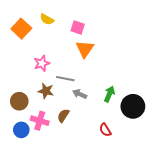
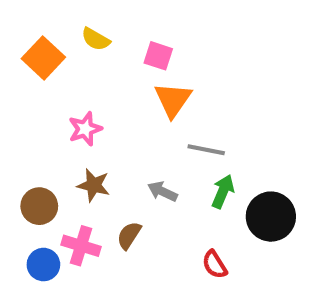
gray line: (65, 79) -> (206, 150), moved

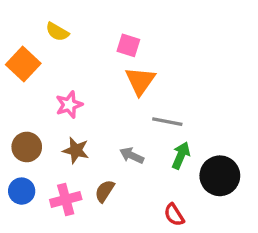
yellow semicircle: (96, 39) -> (57, 32), moved
orange square: (43, 58) -> (23, 64), moved
brown circle: (39, 206) -> (27, 147), moved
pink cross: (81, 246) -> (66, 199), turned -32
blue circle: (43, 265) -> (22, 191), moved

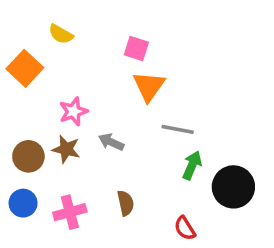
brown star: (76, 150) -> (66, 149), moved
gray arrow: (132, 155) -> (111, 142), moved
brown semicircle: (105, 191) -> (126, 203), moved, turned 135

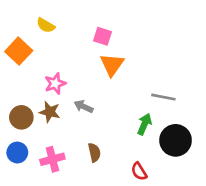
gray line: (178, 129) -> (163, 97), moved

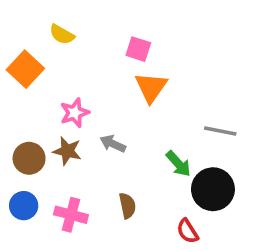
green arrow: (144, 124) -> (178, 164), moved, turned 115
black circle: (176, 140) -> (213, 189), moved
pink cross: (52, 159) -> (71, 215), turned 30

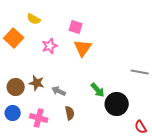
pink star: (75, 113) -> (50, 46), moved
gray line: (220, 131) -> (140, 72), moved
gray arrow: (113, 144) -> (59, 91), moved
red semicircle: (187, 231) -> (141, 127), moved

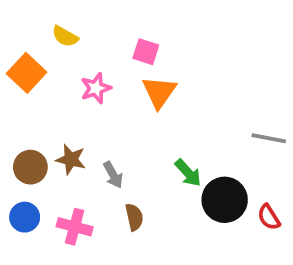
gray arrow: (59, 91) -> (113, 175), turned -144
red semicircle: (141, 127) -> (269, 217), moved

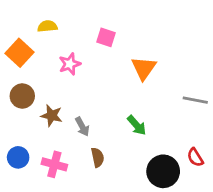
yellow semicircle: (65, 36) -> (47, 26), turned 144
orange triangle: (159, 92) -> (144, 68), moved
brown circle: (30, 167) -> (22, 96), moved
black circle: (225, 200) -> (163, 171), moved

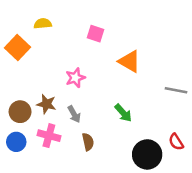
pink star: (70, 64) -> (75, 78), moved
orange triangle: (144, 68) -> (130, 61), turned -35
brown circle: (22, 96) -> (20, 112), moved
pink cross: (54, 164) -> (49, 136), moved

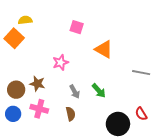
yellow semicircle: (43, 24) -> (25, 20), moved
gray arrow: (74, 114) -> (75, 92), moved

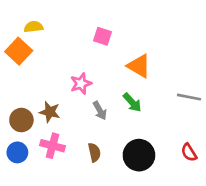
green arrow: (99, 91) -> (132, 102), moved
gray arrow: (75, 92) -> (100, 111), moved
black circle: (118, 124) -> (139, 155), moved

